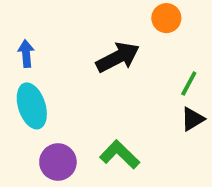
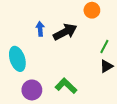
blue arrow: (26, 54) -> (40, 29), moved

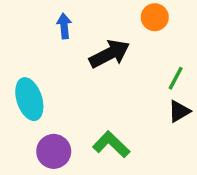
blue arrow: (40, 29) -> (64, 26), moved

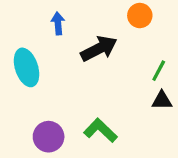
cyan ellipse: (29, 99) -> (27, 67), moved
black triangle: (179, 111) -> (162, 100), turned 30

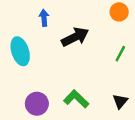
orange circle: (140, 16) -> (119, 12), moved
black triangle: (162, 100) -> (120, 101), moved, turned -49

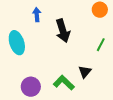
black arrow: (75, 37) -> (63, 31), turned 100
black triangle: (120, 101) -> (85, 72), moved

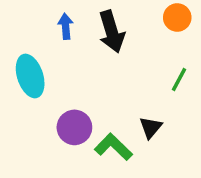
black arrow: (63, 31) -> (112, 32), moved
purple circle: (31, 87) -> (74, 127), moved

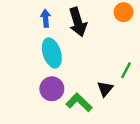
cyan ellipse: (30, 76) -> (52, 53), moved
green line: (179, 80) -> (126, 70), moved

